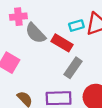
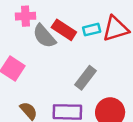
red rectangle: (62, 43) -> (64, 30), moved

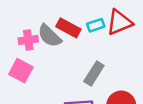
pink cross: (25, 16) -> (28, 40), moved

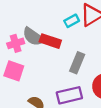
red rectangle: (68, 28) -> (50, 41), moved

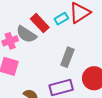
red rectangle: (50, 41) -> (40, 23), moved, turned 30

